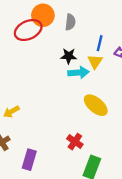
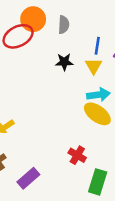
cyan arrow: (78, 72) -> (98, 95), moved
purple rectangle: (29, 160) -> (28, 178), turned 36

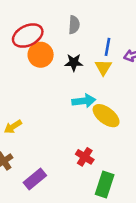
orange circle: (33, 19) -> (41, 55), moved
cyan arrow: (98, 95) -> (84, 101), moved

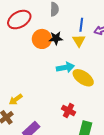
orange circle: (41, 55) -> (42, 39), moved
yellow arrow: (13, 127) -> (16, 99), moved

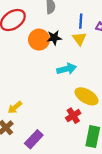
yellow ellipse: (83, 78) -> (86, 96), moved
red cross: (69, 110) -> (73, 116), turned 32

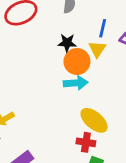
orange circle: (39, 40) -> (77, 62), moved
red cross: (73, 116) -> (86, 142), moved, turned 32

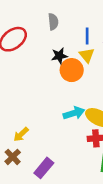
cyan arrow: (76, 83) -> (74, 113), moved

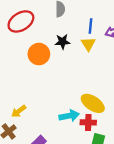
orange circle: (72, 70) -> (39, 54), moved
cyan arrow: (74, 113) -> (69, 116), moved

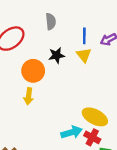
yellow arrow: (19, 111) -> (29, 96), moved, turned -40
red cross: (88, 122) -> (92, 137), turned 32

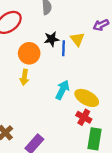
blue line: (84, 36) -> (64, 48), moved
cyan arrow: (71, 132) -> (62, 90), moved, turned -48

